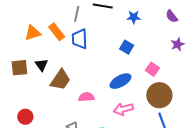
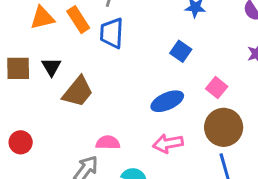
pink semicircle: (86, 97) -> (108, 143), moved

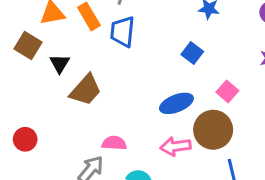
brown square: (18, 68) -> (28, 46), moved, turned 30
brown circle: (224, 127) -> (213, 130), moved

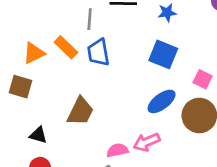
blue square: (192, 53) -> (163, 54), size x1.5
black triangle: (60, 64) -> (38, 135), moved, turned -30
pink arrow: (175, 146) -> (147, 142), moved

